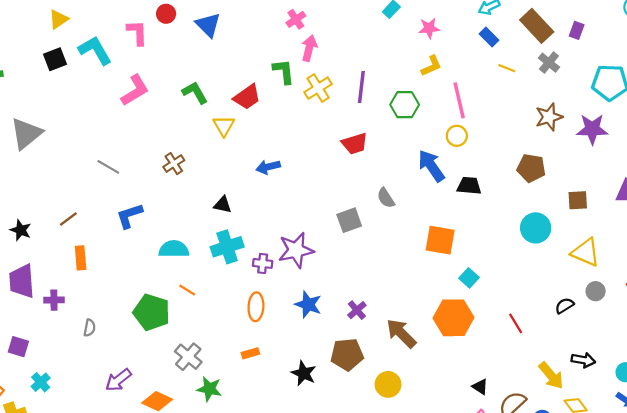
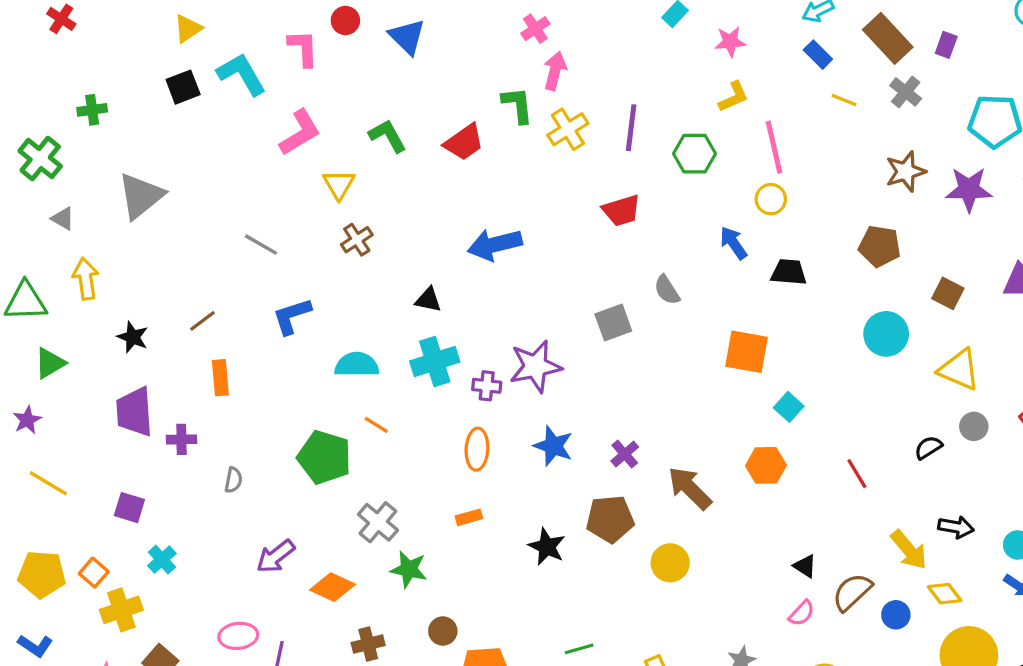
yellow triangle: (224, 126) -> (339, 184), moved
blue arrow: (431, 166) -> (733, 243), size x0.7
blue arrow: (268, 167) -> (495, 245), size x1.5
brown square: (578, 200) -> (948, 293), turned 30
orange hexagon: (453, 318) -> (766, 465), size x0.7

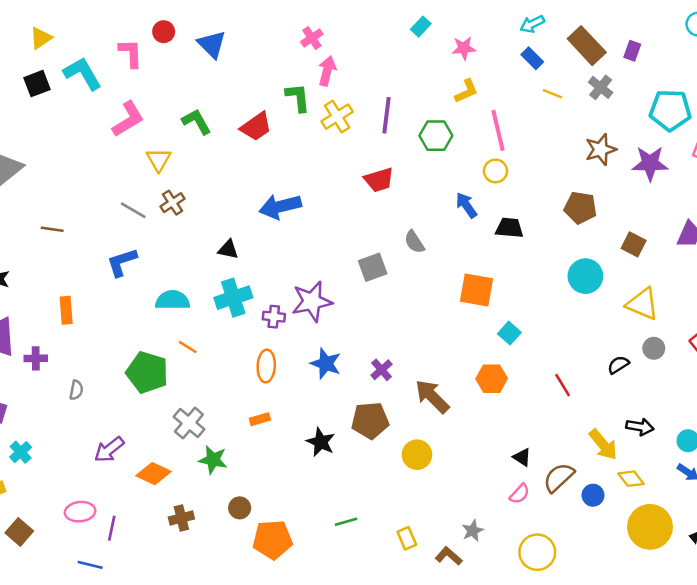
gray line: (261, 245) -> (133, 210), moved
brown line: (203, 321) -> (52, 229), moved, turned 45

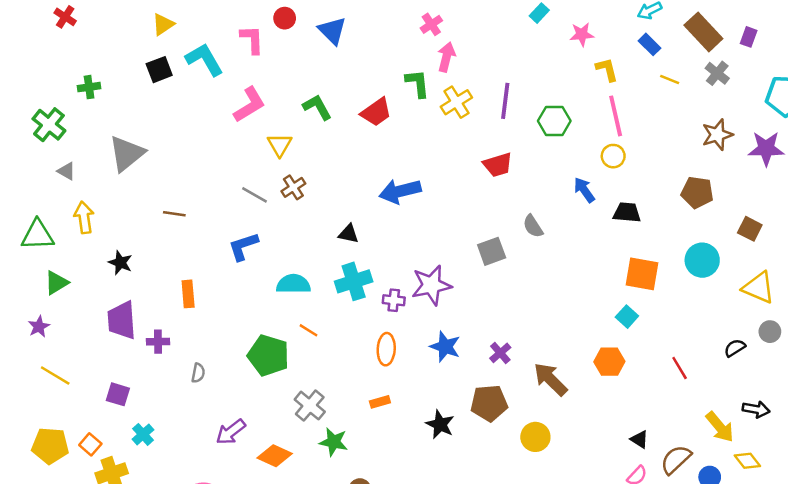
yellow L-shape: (466, 91) -> (607, 70), moved, turned -80
orange square: (476, 290) -> (642, 274), moved

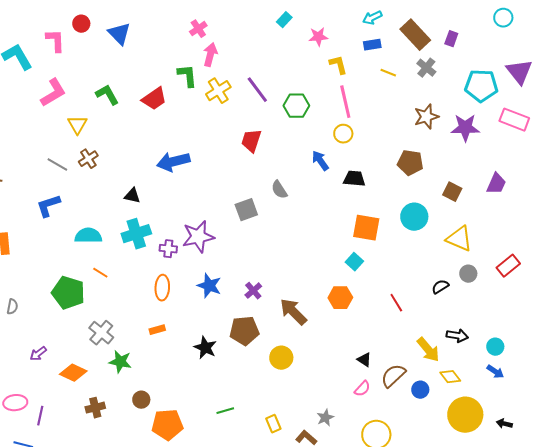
blue rectangle: (650, 44) -> (372, 45), turned -54
purple line: (505, 101) -> (257, 90), turned -44
red trapezoid: (498, 165) -> (251, 141), turned 125
purple arrow: (231, 432) -> (38, 354), size x0.7

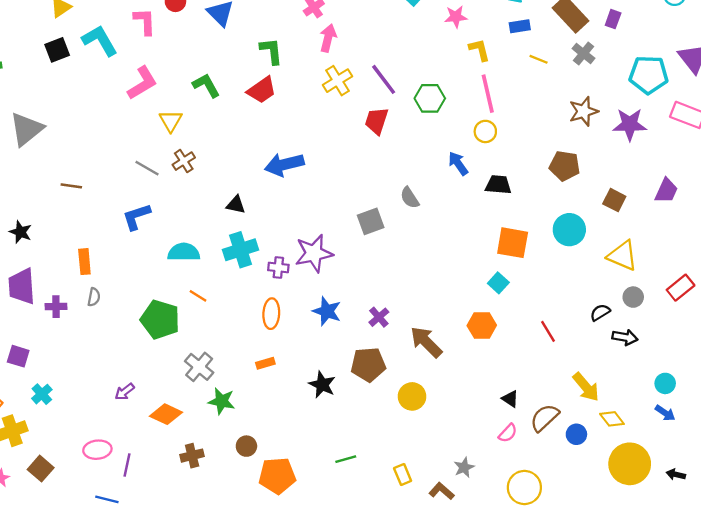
green L-shape: (187, 76) -> (271, 51), moved
red trapezoid: (251, 141) -> (377, 121), moved
gray semicircle: (12, 307) -> (94, 297), moved
black arrow: (457, 336) -> (625, 337), moved

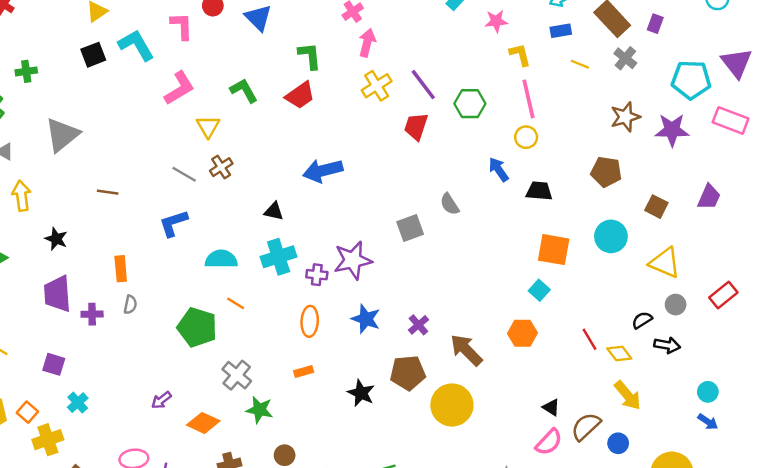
yellow circle: (412, 396) -> (452, 405), size x1.5
yellow diamond: (612, 419) -> (619, 354), moved
pink semicircle: (508, 433) -> (549, 442), size x1.4

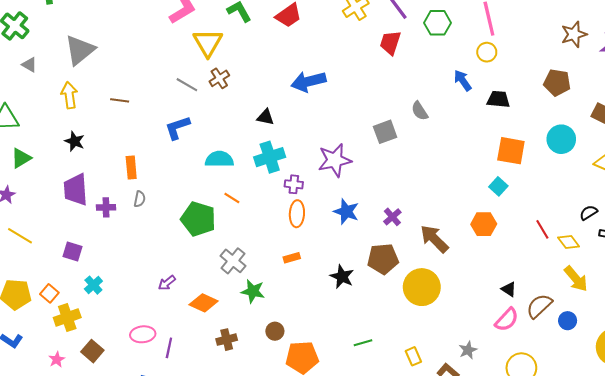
yellow triangle: (208, 126) -> (208, 43), size x1.4
yellow arrow: (21, 196) -> (69, 95), moved
purple cross: (317, 275) -> (294, 184), moved

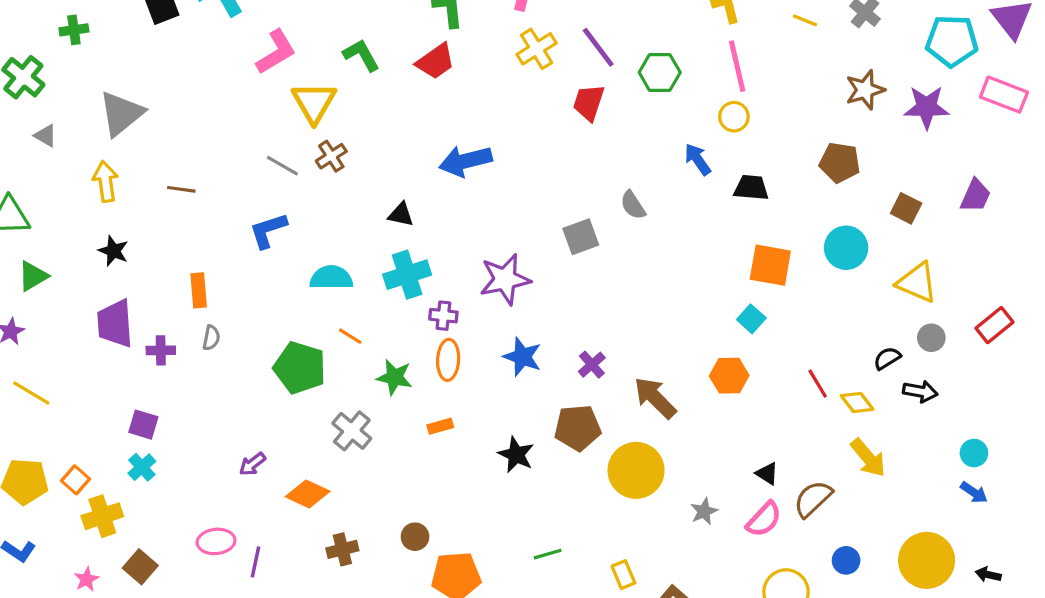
purple square: (72, 251) -> (143, 425), moved
green star: (253, 291) -> (394, 377), moved
blue circle: (568, 321) -> (846, 560), moved
gray star: (468, 350) -> (704, 511), moved

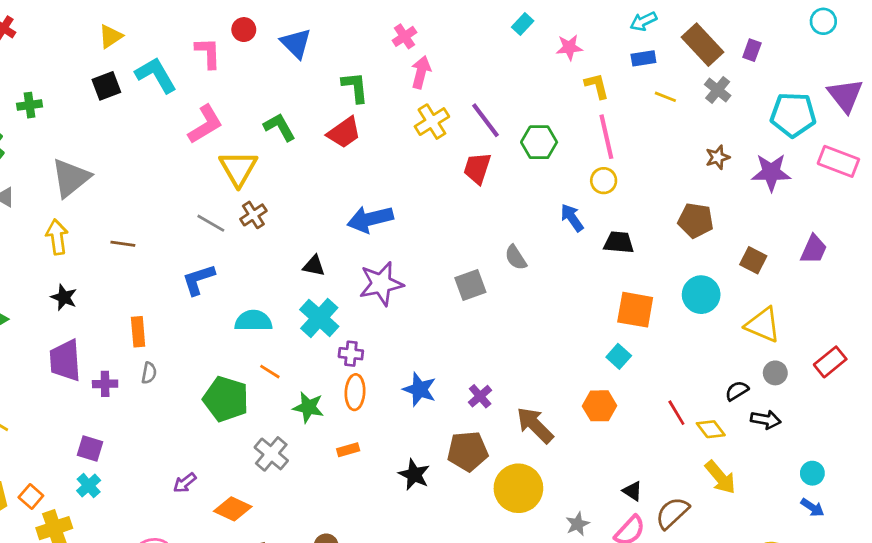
brown star: (865, 90) -> (718, 157), size x0.7
cyan cross: (407, 275) -> (319, 318), turned -30
purple star: (505, 279) -> (381, 284), moved

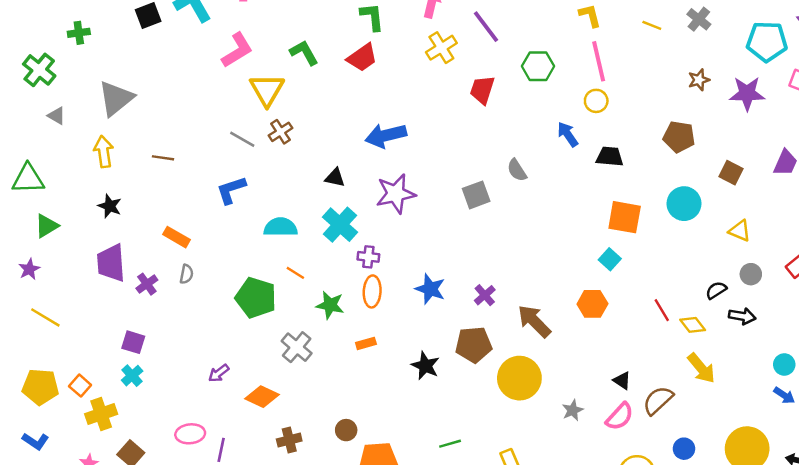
purple line: (485, 120) -> (486, 27), moved
yellow triangle: (763, 325) -> (740, 231), size x0.7
orange rectangle: (138, 332) -> (177, 237), turned -55
purple cross: (105, 384) -> (147, 284), turned -35

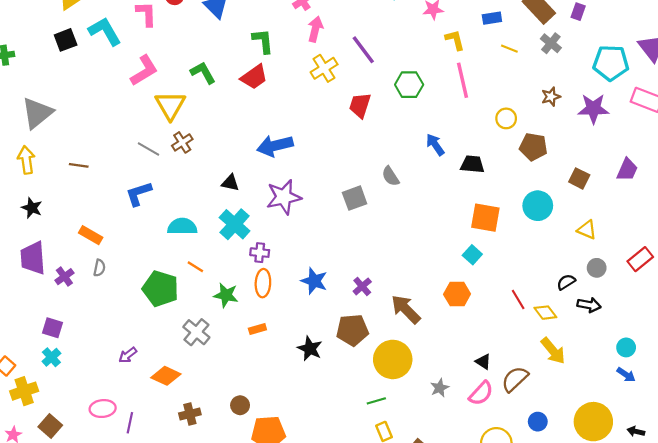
yellow circle: (596, 101) -> (506, 118), moved
green line: (450, 444) -> (376, 401), moved

